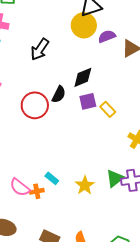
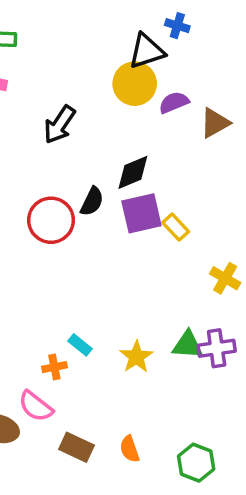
purple square: (88, 101) -> (141, 213), size x1.4
green triangle: (115, 178) -> (188, 345), turned 42
pink semicircle: (20, 187) -> (36, 406), moved

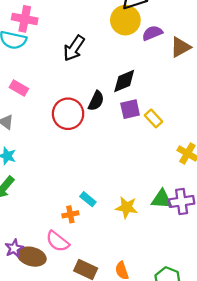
purple square: (141, 213) -> (130, 109), size x0.7
yellow star: (136, 357) -> (127, 207), turned -30

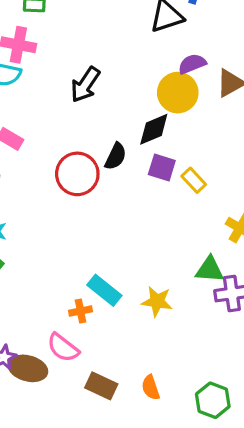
yellow circle: (125, 20) -> (178, 93), moved
purple square: (130, 109) -> (162, 168), turned 30
cyan rectangle: (88, 199) -> (104, 290), size x1.5
green triangle: (162, 199) -> (210, 270), moved

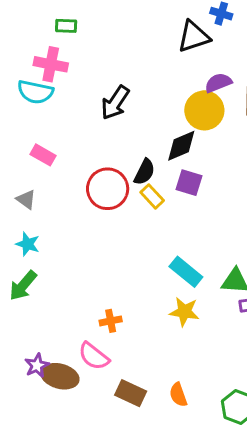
yellow rectangle: (194, 180) -> (152, 196), moved
cyan rectangle: (104, 290) -> (186, 272), moved

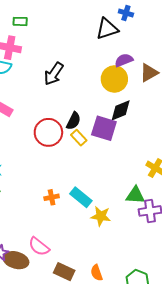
black diamond: (181, 146) -> (121, 110), moved
purple square: (189, 183) -> (104, 128), size x1.4
cyan rectangle: (186, 272) -> (81, 197), moved
orange cross: (111, 321) -> (52, 197), moved

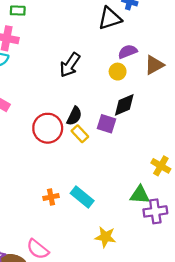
black arrow: (54, 74) -> (70, 65), moved
yellow circle: (114, 79) -> (118, 72), size x0.6
purple square: (104, 128) -> (106, 124), size x0.7
yellow star: (101, 216) -> (105, 237), moved

